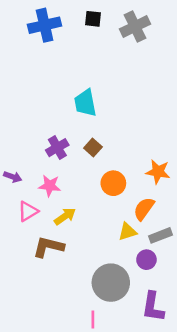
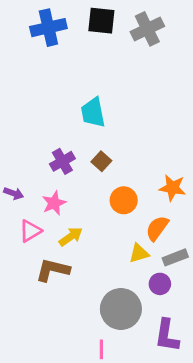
black square: (93, 19) -> (101, 21), size x1.5
pink star: (50, 186) -> (54, 203), turned -30

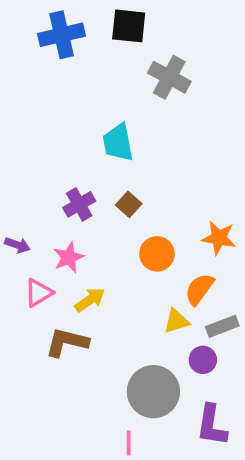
gray cross: (147, 29) -> (169, 77), moved, turned -36

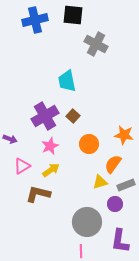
purple cross: (79, 204) -> (45, 116), size x1.5
pink star: (69, 257) -> (50, 146), moved
pink line: (129, 443) -> (81, 251), moved

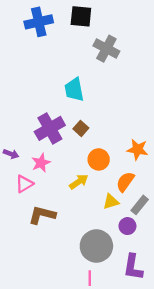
pink star: (50, 146) -> (41, 163), moved
yellow arrow: (51, 170) -> (79, 182), moved
gray rectangle: (126, 185) -> (140, 205), turned -30

